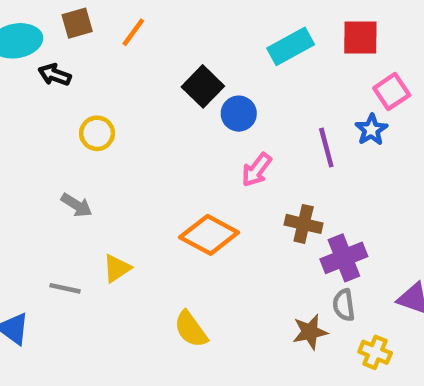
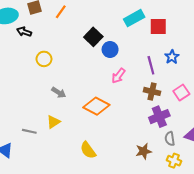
red square: (360, 38) -> (158, 26), moved
pink square: (392, 92) -> (181, 92), moved
gray arrow: (77, 205) -> (59, 92), moved
brown cross: (304, 224) -> (152, 91), moved
gray semicircle: (344, 305) -> (170, 139), moved

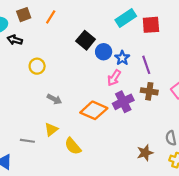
blue star: (172, 57) -> (122, 58), moved
purple cross: (159, 117) -> (123, 102), moved
yellow semicircle: (88, 150) -> (73, 146), moved

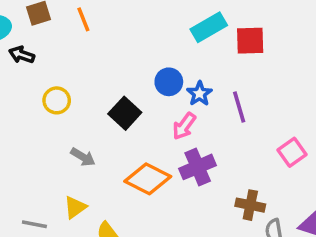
orange line: (51, 17) -> (83, 19), turned -56
black square: (86, 40) -> (125, 113), moved
brown cross: (149, 91) -> (250, 205), moved

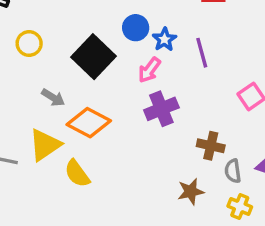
black square: (125, 113) -> (93, 57), size x1.4
orange diamond: (148, 179) -> (89, 123), moved
yellow triangle: (75, 207) -> (45, 145), size x1.5

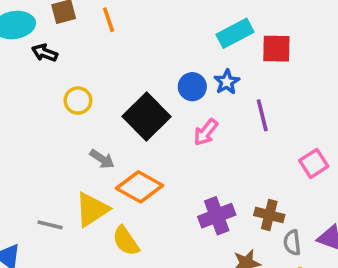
blue star: (164, 39) -> (227, 82), moved
purple cross: (161, 109) -> (217, 216), moved

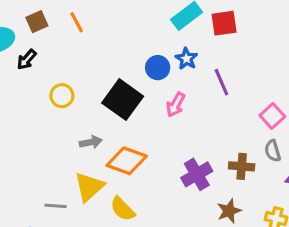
black arrow: (45, 53) -> (27, 60), turned -60
gray arrow: (102, 159) -> (91, 142), turned -35
gray semicircle: (292, 243) -> (273, 151), moved

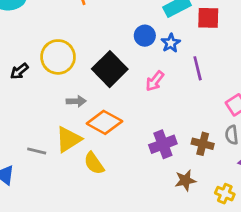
black arrow: (27, 60) -> (19, 71), moved
blue circle: (158, 68) -> (145, 36), moved
yellow circle: (62, 96) -> (58, 57), size x1.6

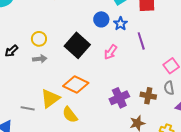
yellow circle: (58, 57) -> (39, 39), size x0.6
gray arrow: (76, 101) -> (40, 59), moved

